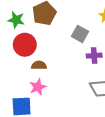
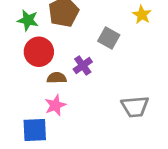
purple cross: (94, 56) -> (83, 65), moved, turned -32

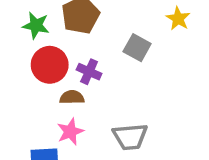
purple cross: (83, 65) -> (89, 72), moved, turned -30
gray trapezoid: (135, 107) -> (130, 137), moved

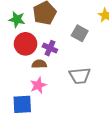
gray trapezoid: (130, 137) -> (80, 76), moved

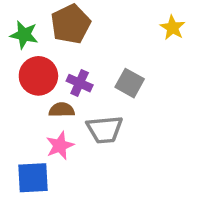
gray square: (80, 33) -> (130, 83), moved
gray trapezoid: (80, 76) -> (105, 130), moved

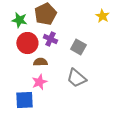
purple cross: (80, 83) -> (50, 39), moved
gray trapezoid: (105, 130) -> (76, 78), moved, turned 45

